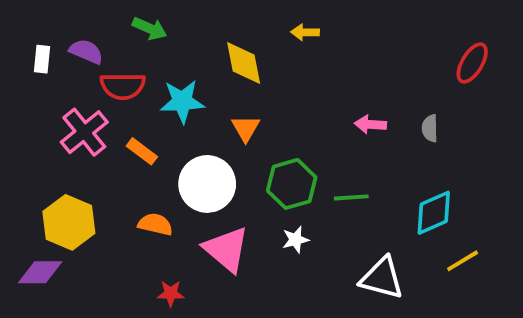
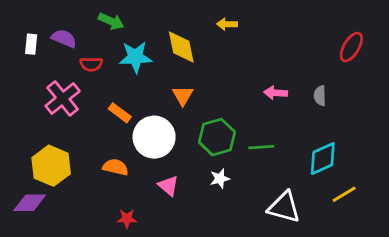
red semicircle: (123, 86) -> (91, 64), size x0.7
cyan star: (182, 101) -> (135, 57), moved
orange rectangle: (142, 151) -> (120, 113), moved
pink triangle: (226, 249) -> (168, 186), size x0.6

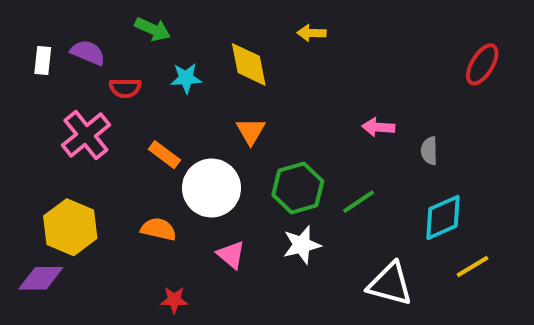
cyan star: (135, 57) -> (186, 78), size x0.7
gray semicircle: (320, 96) -> (429, 151), moved
green line: (261, 147) -> (359, 202), turned -30
white star: (220, 179) -> (302, 245), size x1.4

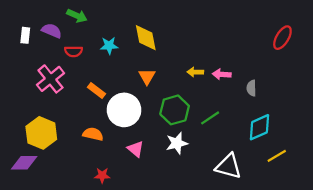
green arrow: (153, 29) -> (77, 16), moved
yellow arrow: (312, 33) -> (195, 72), moved

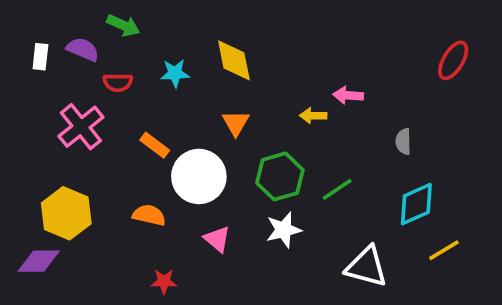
pink arrow: (222, 74) -> (348, 95), moved

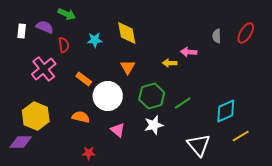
red semicircle: (118, 82) -> (64, 45), turned -98
gray semicircle: (403, 141) -> (217, 36), moved
white triangle: (367, 267) -> (199, 145), turned 35

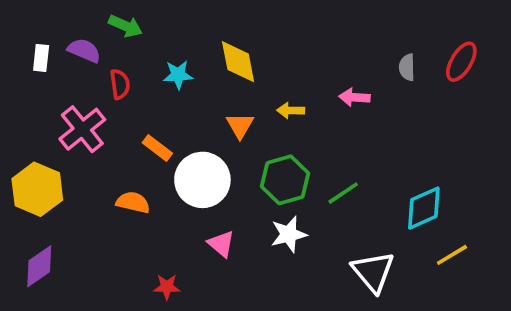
yellow arrow: (170, 63) -> (291, 110), moved
yellow hexagon: (36, 116) -> (37, 189), moved
orange semicircle: (81, 117) -> (133, 202), moved
purple diamond: (21, 142) -> (39, 266), turned -35

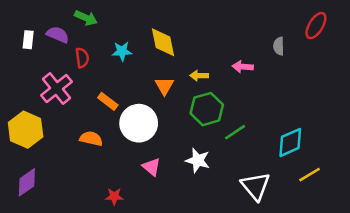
red ellipse: (461, 62) -> (316, 26), moved
green hexagon: (285, 180) -> (207, 109), moved
white star: (289, 234) -> (198, 160), turned 30

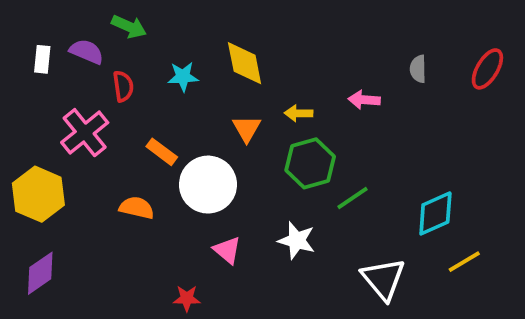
red ellipse: (316, 26) -> (487, 69), moved
red star: (114, 196) -> (187, 298), moved

